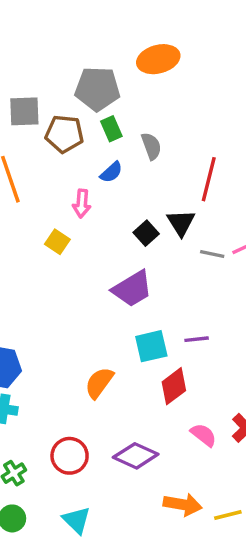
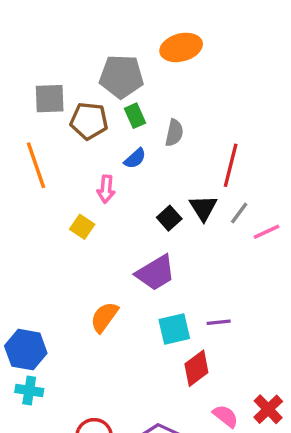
gray semicircle: (151, 146) -> (174, 133), turned 32
gray line: (212, 254) -> (239, 213), moved, turned -65
orange semicircle: (99, 383) -> (104, 317), moved

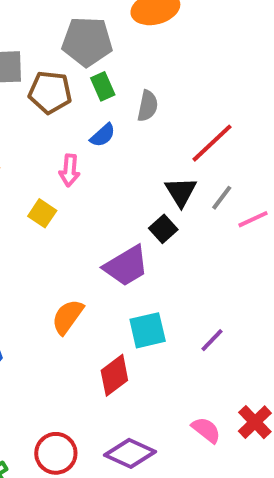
red line: (231, 165) -> (212, 143), turned 33
black square: (169, 218) -> (163, 229), moved
purple line: (219, 322) -> (212, 340), moved, turned -40
red diamond: (196, 368) -> (114, 375), moved

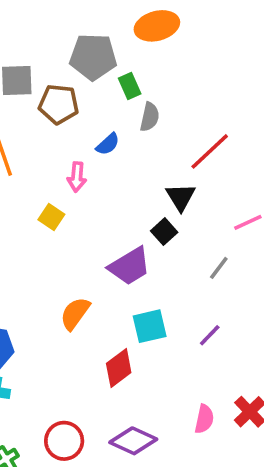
green rectangle: (103, 86) -> (130, 86), moved
gray line: (222, 198) -> (219, 268), moved
pink semicircle: (206, 430) -> (204, 419), turned 64

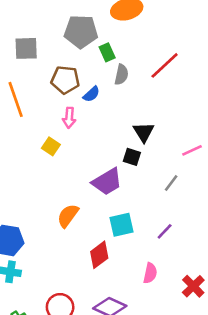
brown pentagon: (59, 104) -> (65, 80), moved
red line: (210, 151) -> (165, 65), moved
black square: (164, 232) -> (132, 157), turned -30
pink semicircle: (204, 419) -> (150, 273), moved

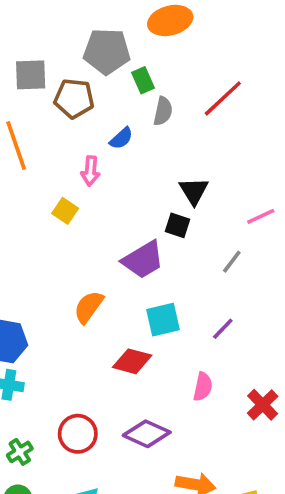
brown pentagon: (65, 80) -> (74, 98), moved
red diamond: (99, 255) -> (132, 361), turned 52

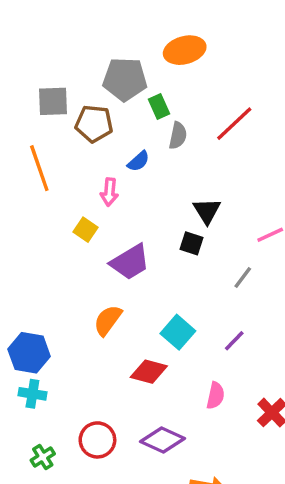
purple trapezoid: (143, 260) -> (130, 262), moved
cyan square: (163, 320) -> (178, 332), turned -36

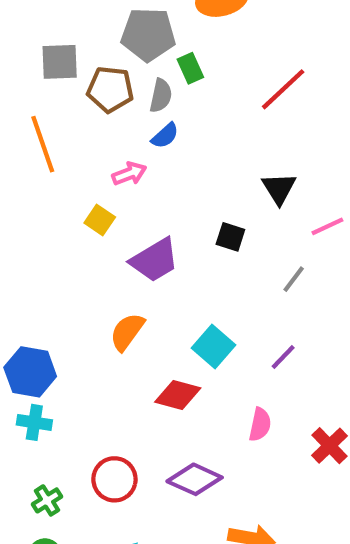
gray semicircle: (178, 136) -> (161, 96), moved
pink arrow: (109, 192) -> (129, 174), turned -116
black triangle: (207, 211) -> (279, 188), moved

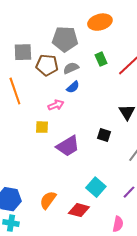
green rectangle: (190, 68) -> (101, 59), moved
gray semicircle: (161, 96) -> (71, 68), turned -126
yellow square: (100, 220) -> (42, 127), turned -32
orange semicircle: (127, 332) -> (48, 200), moved

